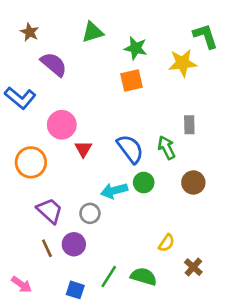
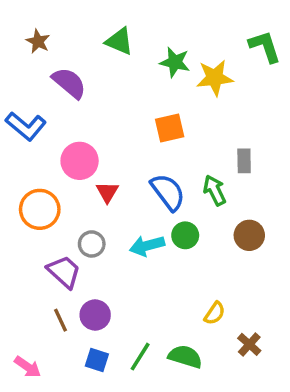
green triangle: (93, 32) -> (119, 41), turned 40
yellow star: (183, 63) -> (215, 78), moved
orange square: (132, 80) -> (170, 128), moved
gray circle: (90, 213) -> (92, 244), moved
blue square: (75, 290) -> (97, 360), moved

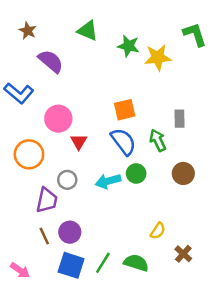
orange square: (170, 128) -> (125, 110), moved
purple trapezoid: (64, 272) -> (47, 200), turned 60
blue square: (97, 360) -> (71, 265), size x1.5

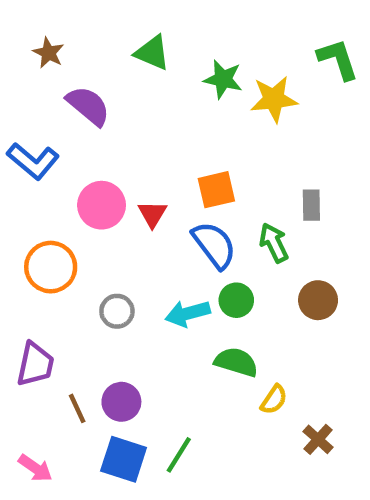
red triangle: (79, 142) -> (152, 214), moved
purple trapezoid: (47, 200) -> (35, 364), moved
green semicircle: (136, 263) -> (236, 362), moved

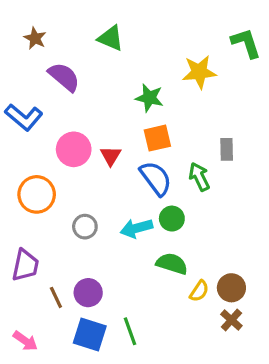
green star: (223, 79) -> (149, 98), moved
brown circle: (318, 300) -> (231, 288), moved
green line: (179, 455) -> (130, 331), turned -52

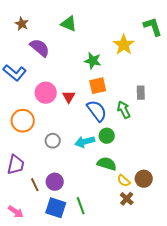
yellow star: (199, 72) -> (124, 45), turned -30
yellow semicircle: (199, 291) -> (124, 181), turned 96
brown cross: (231, 320) -> (127, 199), moved

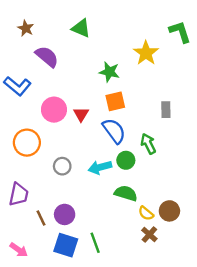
green arrow: (124, 110) -> (148, 144), moved

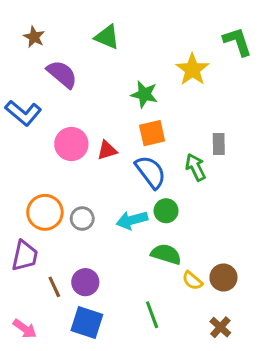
red triangle: (81, 114) -> (107, 150), turned 42
orange circle: (27, 143) -> (45, 212), moved
green arrow: (148, 144) -> (196, 167), moved
brown cross: (149, 235) -> (220, 327), moved
green line: (95, 243) -> (152, 315), moved

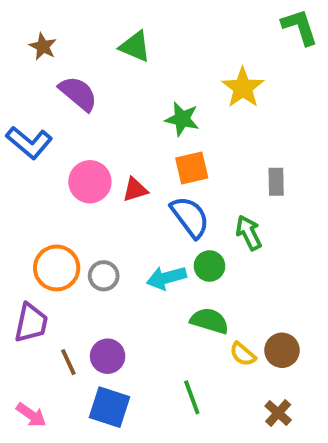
green L-shape: (237, 42) -> (300, 27), moved
green arrow: (196, 167) -> (249, 233), moved

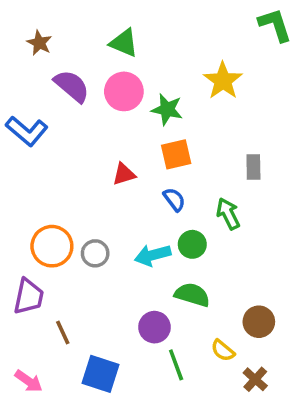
pink circle: (90, 182) -> (124, 91), moved
blue semicircle: (190, 217) -> (174, 199), size x0.6
yellow semicircle: (243, 354) -> (223, 351), moved
purple circle: (108, 356) -> (154, 327), moved

